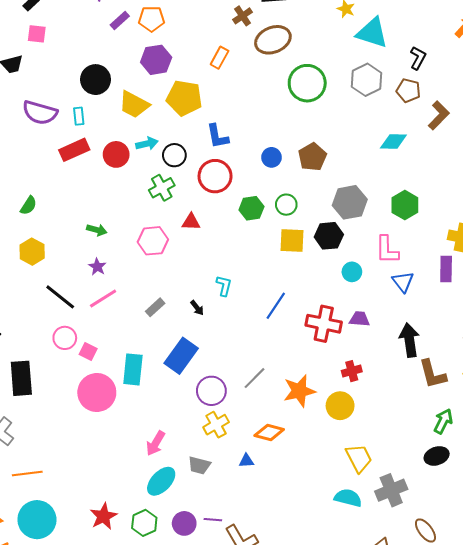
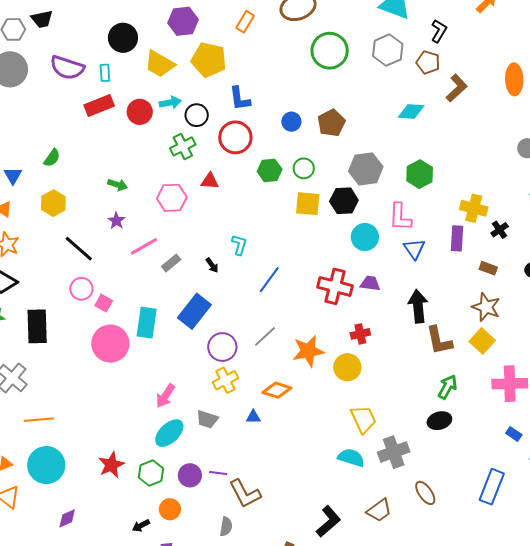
cyan circle: (352, 272) -> (365, 237), size x1.4
pink line: (103, 298) -> (144, 246), moved
blue line: (276, 306) -> (269, 280), moved

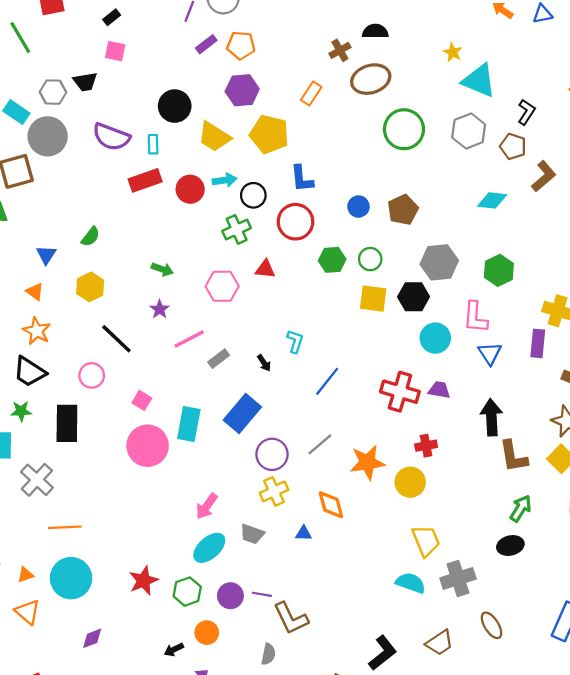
pink circle: (81, 289) -> (92, 375), moved
orange diamond: (277, 390) -> (331, 505), turned 56

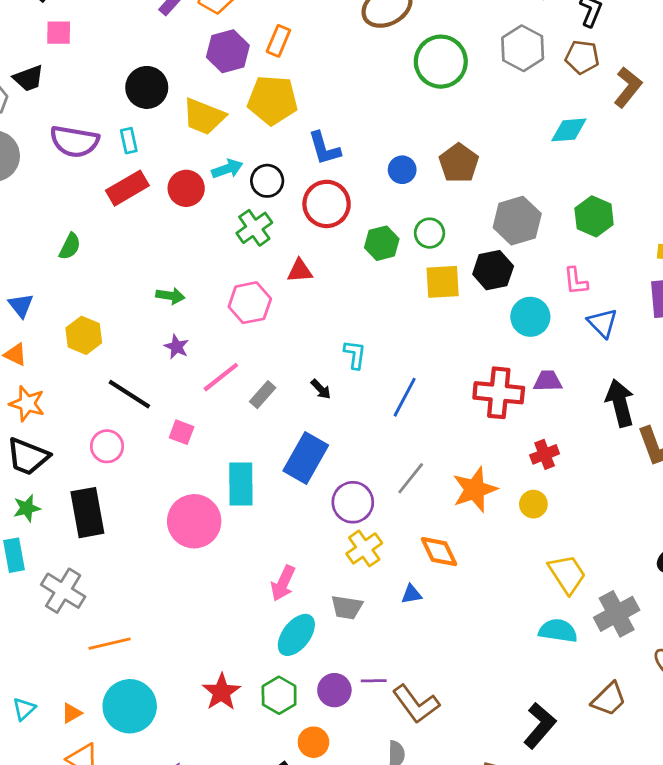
orange rectangle: (311, 93) -> (278, 41), moved
green semicircle: (91, 237) -> (70, 246), moved
pink L-shape: (475, 317) -> (576, 281), size x0.7
pink square: (142, 400) -> (182, 432), moved
yellow circle: (410, 482) -> (533, 504), size x0.7

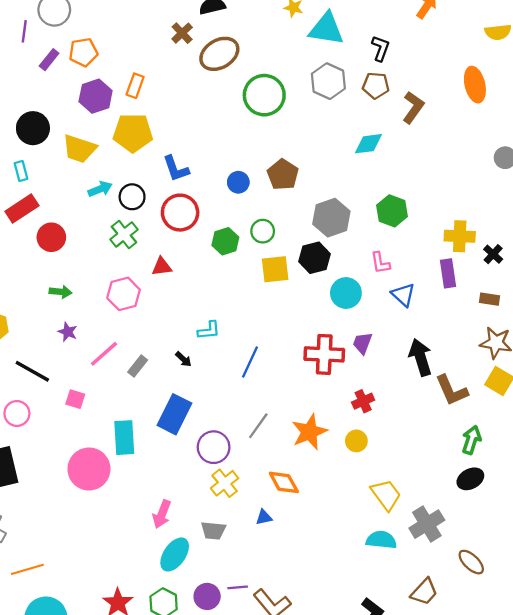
red circle: (186, 188) -> (51, 237), moved
cyan L-shape: (355, 355) -> (209, 330), turned 80
purple trapezoid: (548, 381) -> (362, 343), turned -65

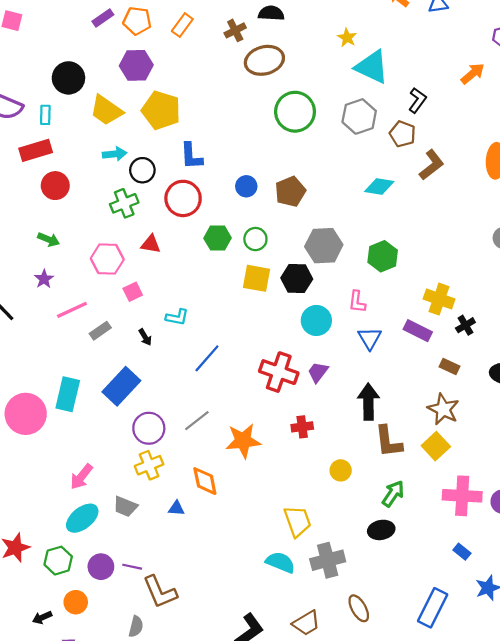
orange rectangle: (135, 86) -> (182, 25), moved
purple rectangle: (448, 273) -> (418, 331), turned -72
pink square: (75, 399) -> (133, 292), moved, turned 30
yellow circle: (356, 441) -> (341, 470), moved

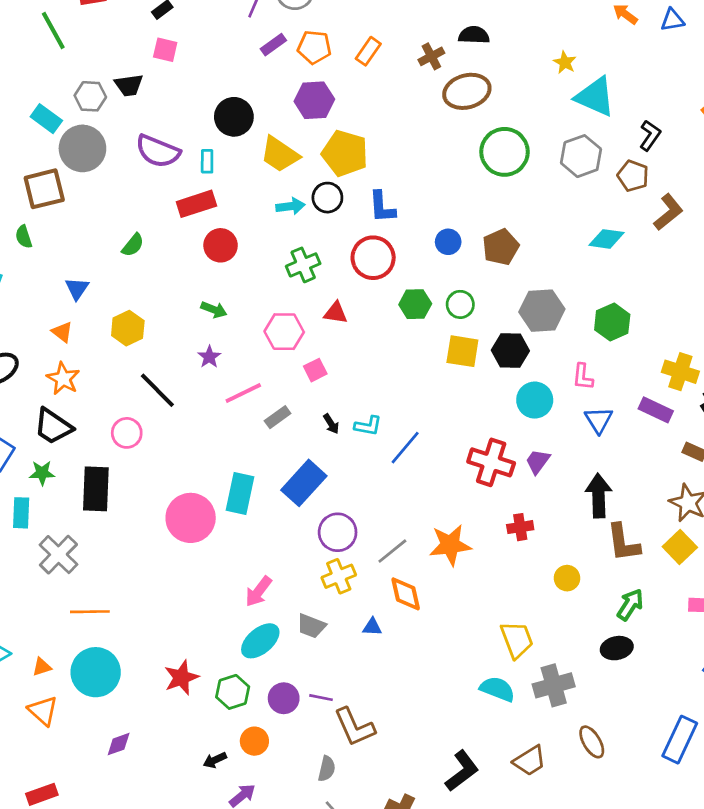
black circle: (142, 170) -> (327, 198), moved
cyan L-shape: (177, 317) -> (368, 426), moved
gray line: (197, 421) -> (392, 551), moved

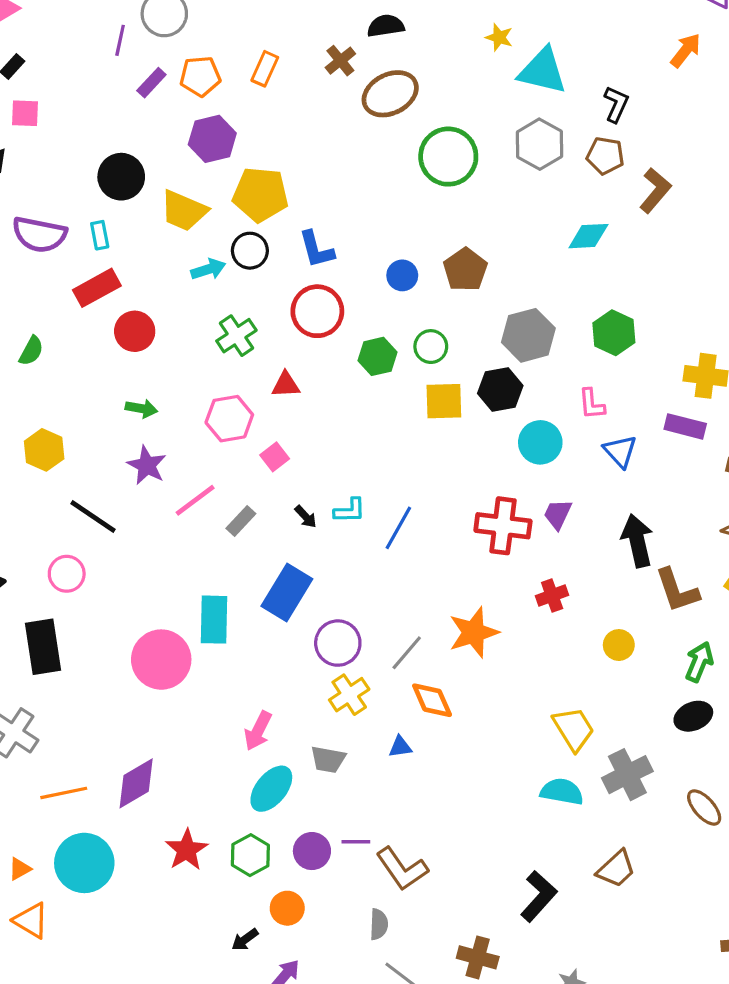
purple star: (209, 357) -> (147, 465), size x1.4
brown ellipse: (592, 742) -> (704, 808), moved
purple diamond: (119, 744) -> (136, 783), moved, size x1.6

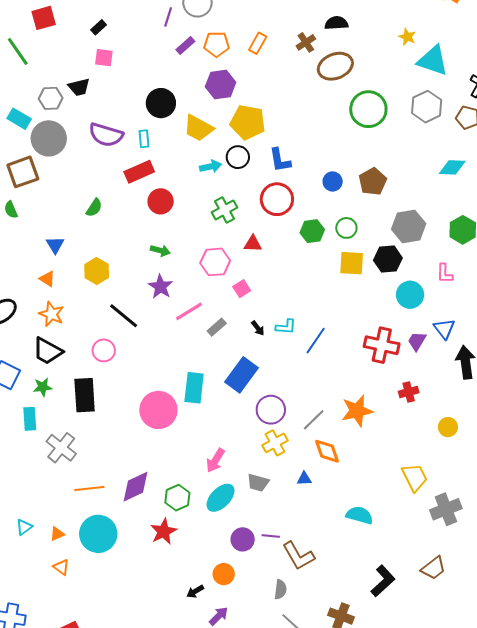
blue triangle: (620, 451) -> (444, 329), moved
cyan semicircle: (562, 792) -> (360, 515), moved
green hexagon: (250, 855) -> (177, 498), moved
orange triangle: (31, 920) -> (61, 567), size x0.7

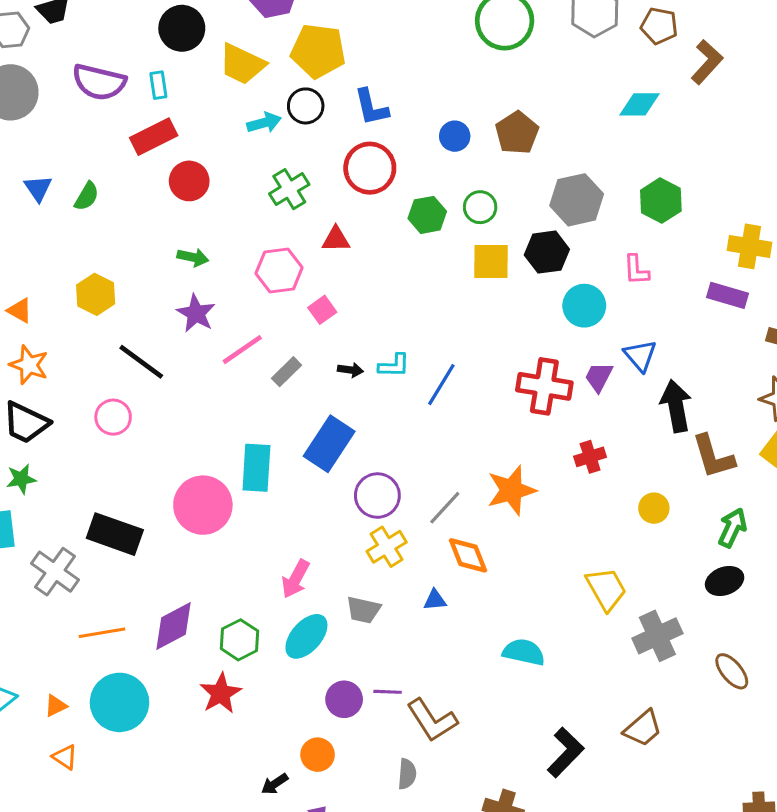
blue triangle: (55, 245) -> (38, 188), moved
black arrow: (258, 328) -> (350, 370), turned -42
black rectangle: (85, 395) -> (115, 534), moved, turned -64

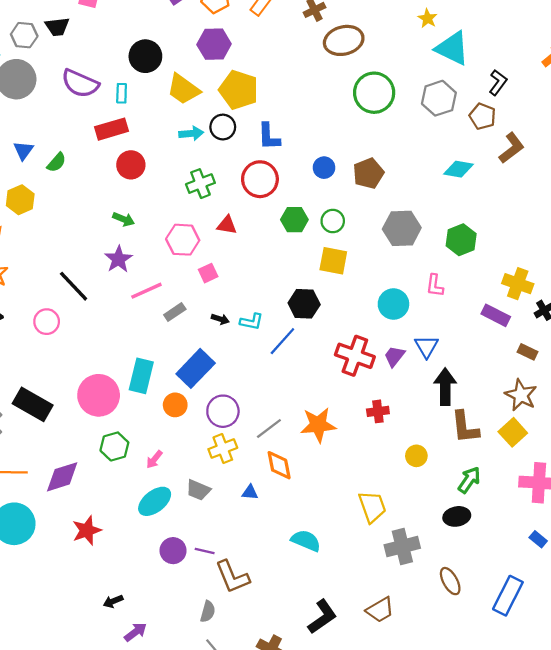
black hexagon: (547, 252) -> (304, 304), moved
yellow hexagon: (96, 294) -> (20, 200), moved
pink arrow: (295, 579) -> (154, 459), size x0.7
green hexagon: (239, 640) -> (114, 446), moved
orange circle: (318, 755) -> (175, 405), moved

